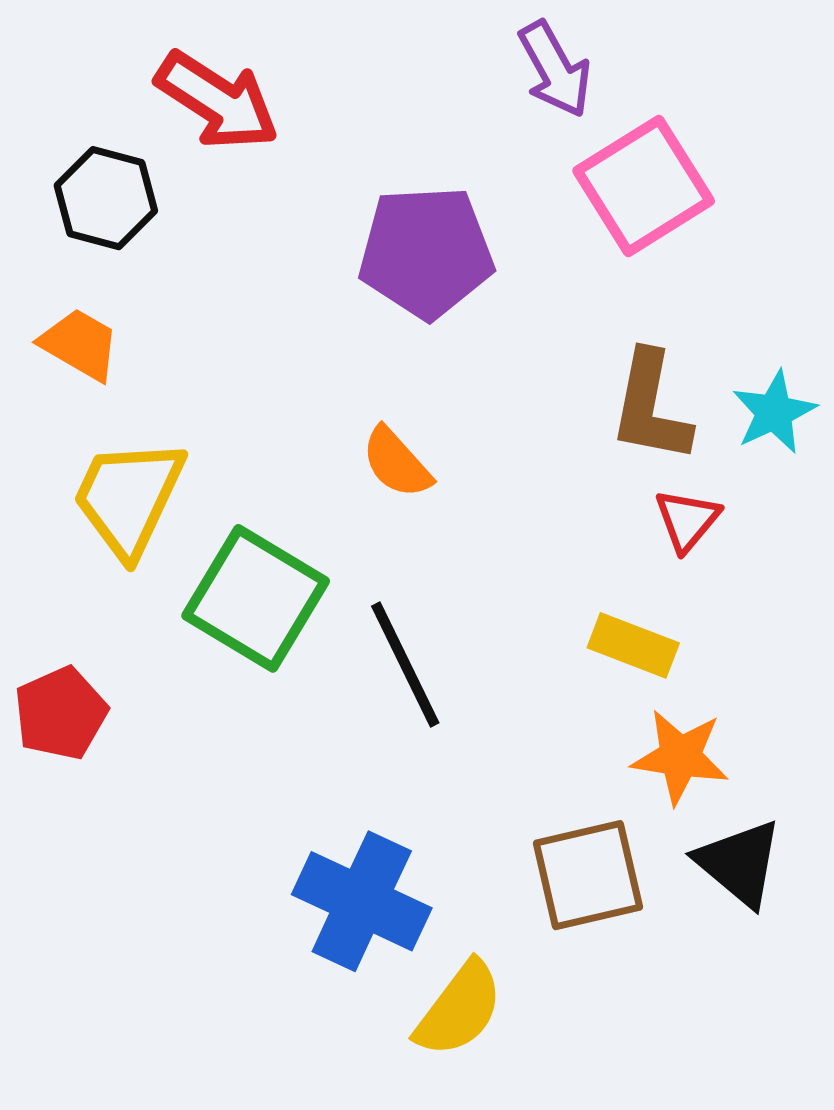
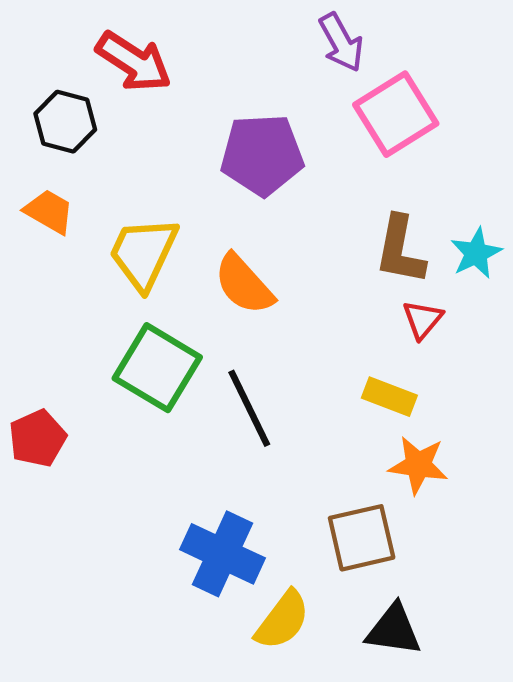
orange semicircle: (396, 463) -> (244, 284), size x1.4
yellow trapezoid: (128, 497) -> (143, 253), moved
black triangle: (739, 863) -> (394, 630), moved, turned -32

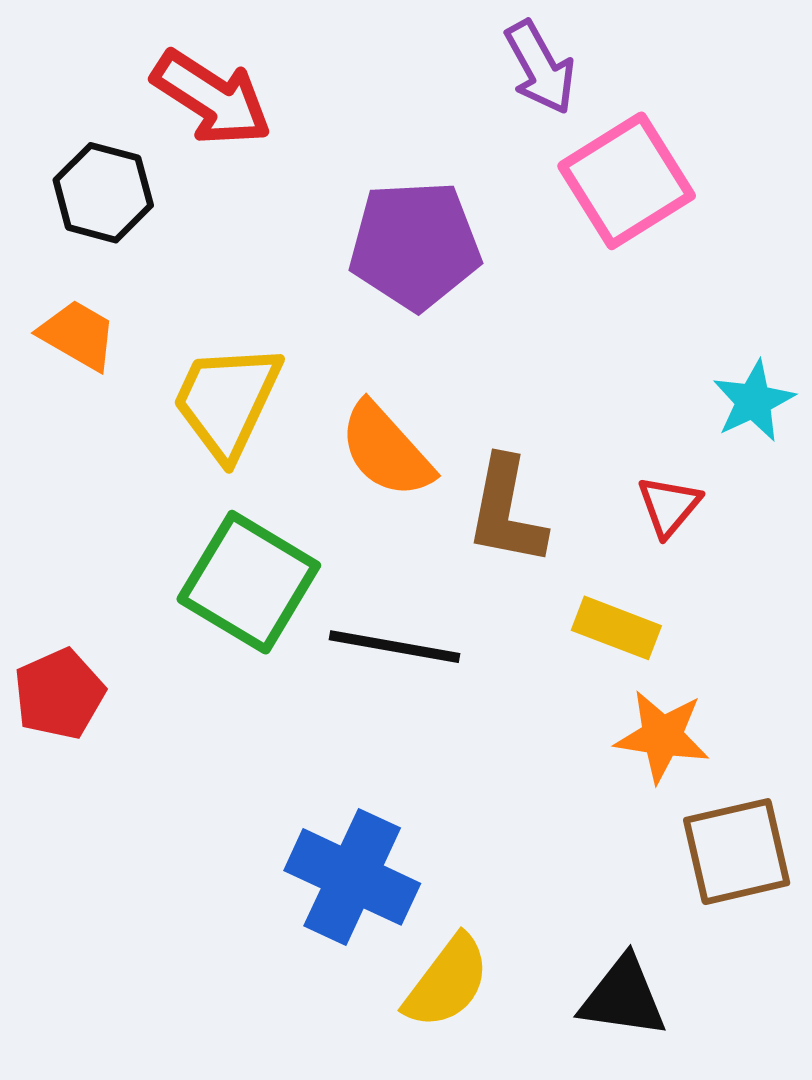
brown L-shape: (400, 250) -> (506, 511), moved
black line: (249, 408) -> (395, 647), turned -54
brown square: (362, 538) -> (737, 852), moved

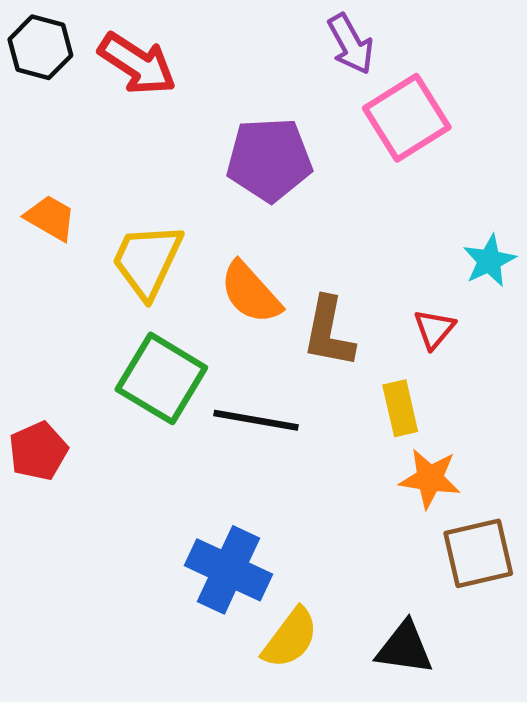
black hexagon: (103, 193) -> (40, 47), moved
yellow rectangle: (616, 628) -> (400, 408), turned 56

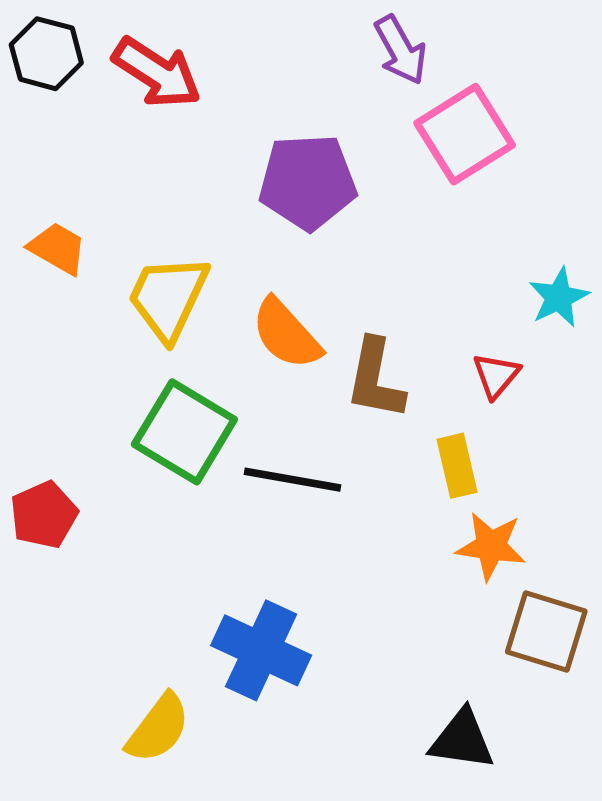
brown square: (478, 553) -> (546, 632), turned 30
yellow semicircle: (290, 638) -> (158, 728), moved

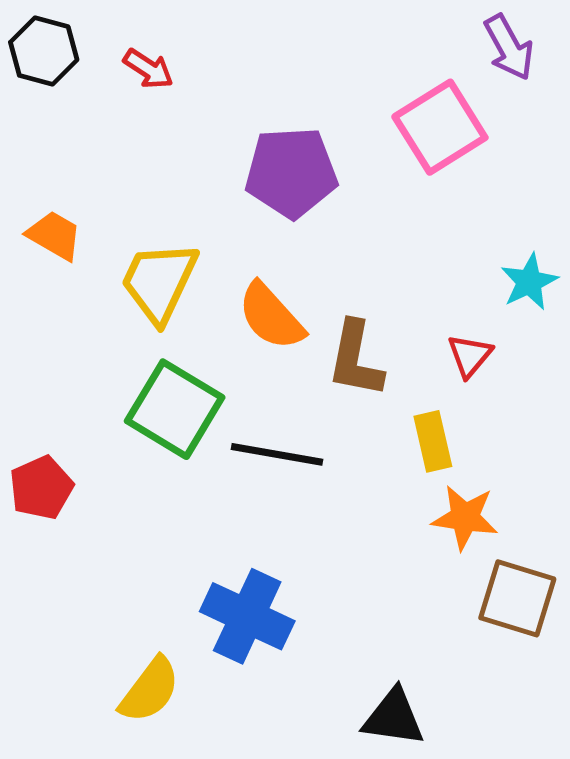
purple arrow: (401, 50) -> (509, 47), moved
red arrow: (157, 73) -> (148, 69), size x0.6
black triangle: (462, 740) -> (394, 717), moved

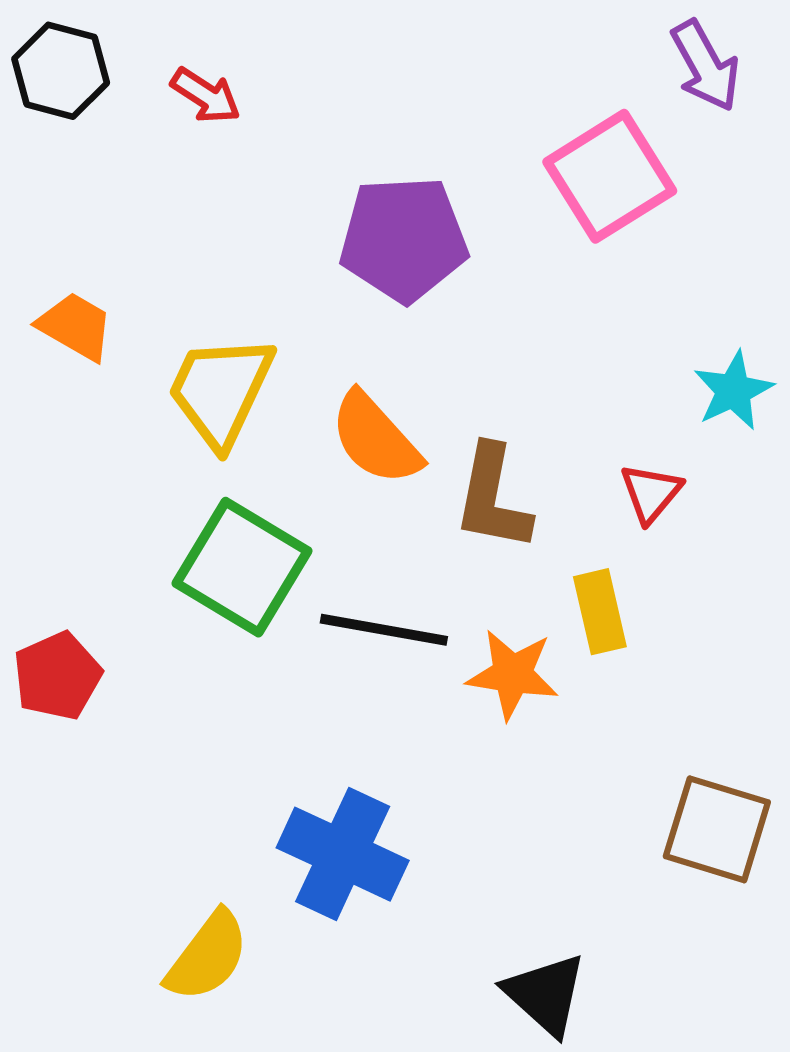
orange star: (465, 517) -> (512, 674), moved
black triangle: (394, 717) -> (545, 994), turned 34

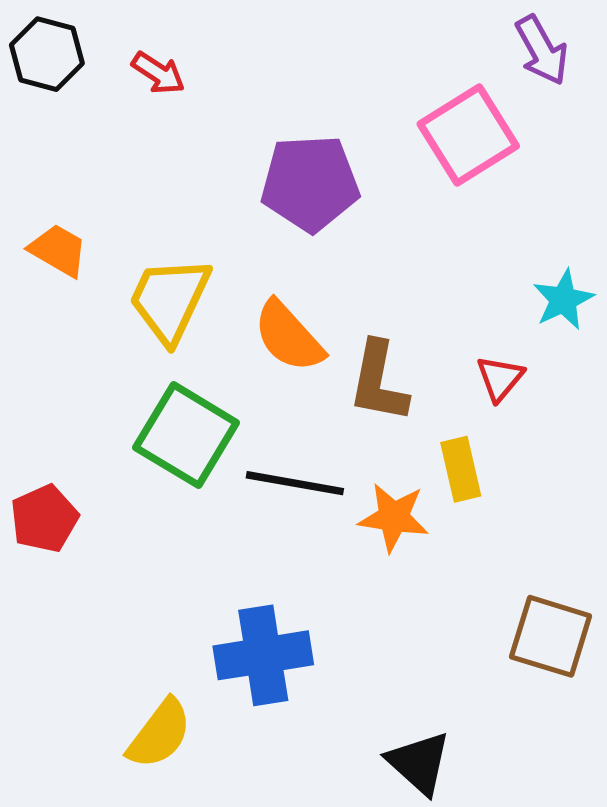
blue cross: (343, 854) -> (263, 655), turned -34

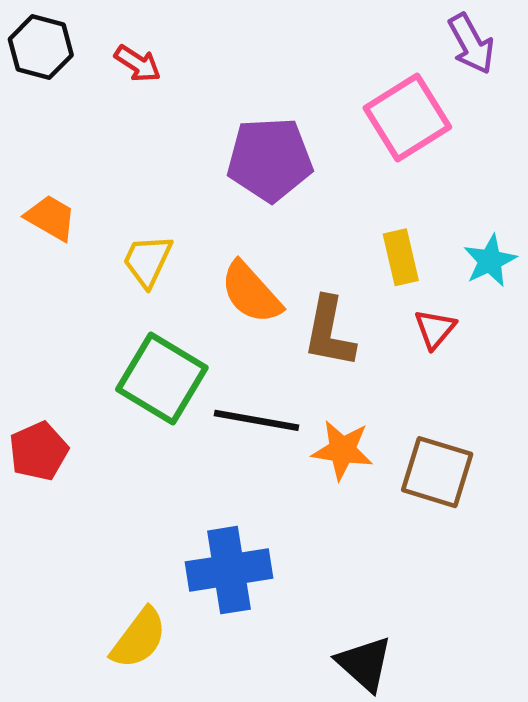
yellow trapezoid: (170, 300) -> (148, 261), size x0.7
yellow rectangle: (461, 469) -> (401, 257), moved
brown square: (551, 636) -> (437, 472), moved

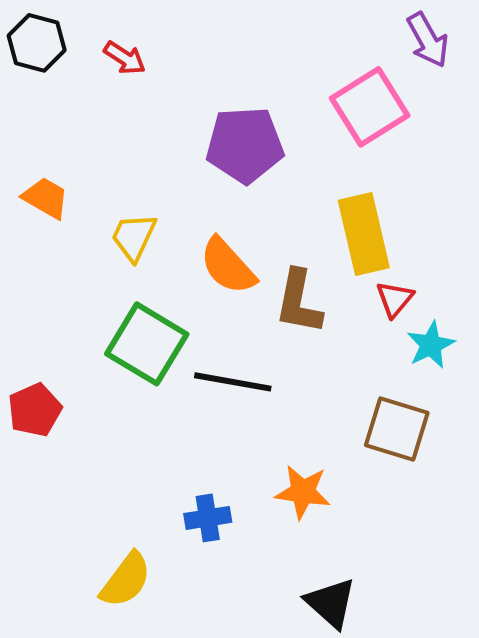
yellow rectangle: (401, 257) -> (364, 234), size x1.6
cyan star: (490, 261) -> (431, 345), moved
orange star: (342, 450) -> (303, 492), moved
blue cross: (229, 570) -> (208, 518), size x0.6

